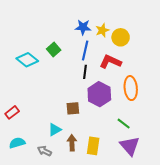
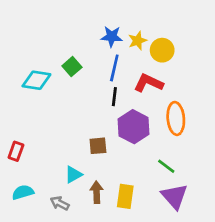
cyan diamond: (27, 60) -> (36, 80), turned -30
red rectangle: (12, 112) -> (16, 151), turned -32

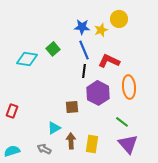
yellow circle: (162, 50) -> (119, 19), moved
blue line: (114, 68) -> (84, 50), turned -36
cyan semicircle: (23, 192) -> (12, 151), moved

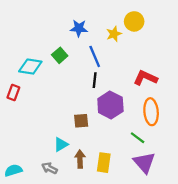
blue star: (82, 27) -> (79, 28), moved
red L-shape: (109, 61) -> (145, 78), moved
orange ellipse: (129, 87) -> (151, 112), moved
red rectangle: (12, 111) -> (13, 93), moved

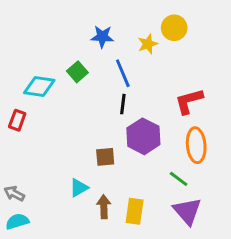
red L-shape: (145, 78) -> (189, 101), turned -40
gray arrow: (50, 168) -> (14, 194), moved

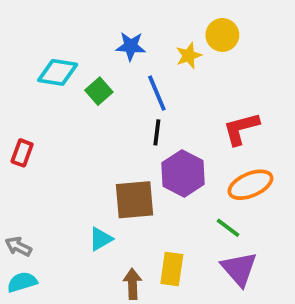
cyan diamond: (39, 86) -> (58, 72), moved
orange ellipse: (196, 145) -> (250, 185), turned 72
brown square: (105, 157) -> (134, 200), size x1.6
brown arrow: (104, 207) -> (133, 284), moved

